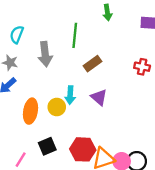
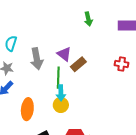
green line: (75, 35) -> (58, 78), moved
purple triangle: (99, 97) -> (64, 54), moved
yellow circle: (57, 107) -> (61, 105), moved

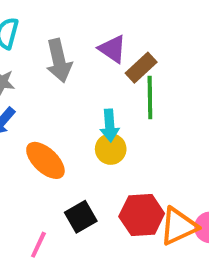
green line: (58, 78) -> (150, 97), moved
orange ellipse: (27, 109) -> (45, 160), turned -50

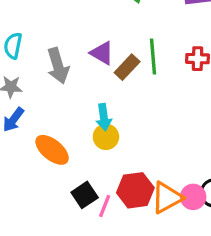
green line: (150, 97) -> (153, 57), moved
pink line: (38, 245) -> (105, 206), moved

